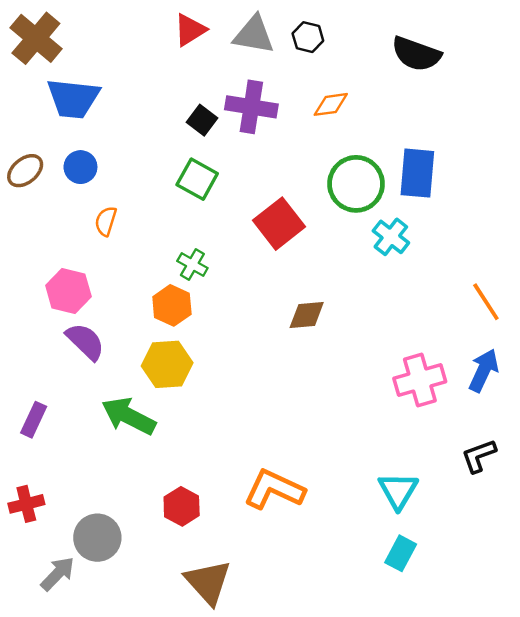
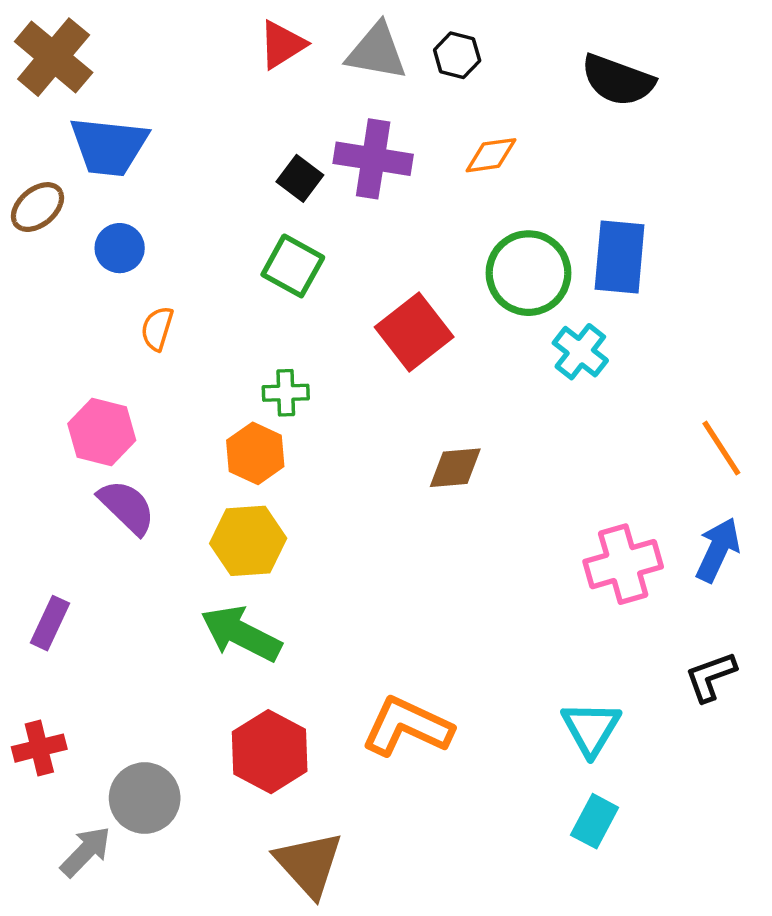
brown ellipse: (25, 171) -> (37, 207), moved
green cross: (192, 264) -> (286, 393), turned -32
green arrow: (129, 416) -> (241, 634), moved
red hexagon: (182, 506) -> (270, 752), size x1.4

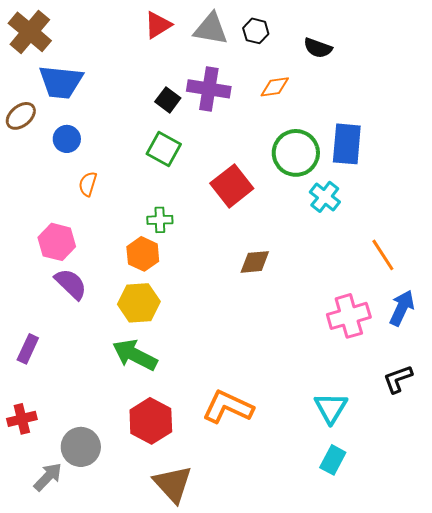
black semicircle: (618, 80) -> (318, 48), moved, size x0.7
orange line: (721, 448) -> (383, 255), moved

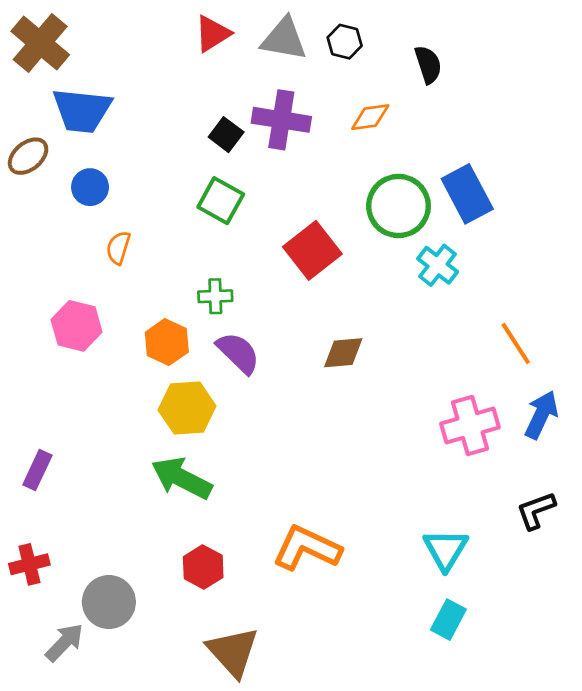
black semicircle: (318, 48) -> (428, 65), turned -128
blue rectangle: (347, 144) -> (467, 194), turned -33
orange hexagon: (143, 254) -> (167, 342), moved
purple semicircle: (71, 284) -> (238, 353), moved
red hexagon: (151, 421) -> (203, 567), size x0.7

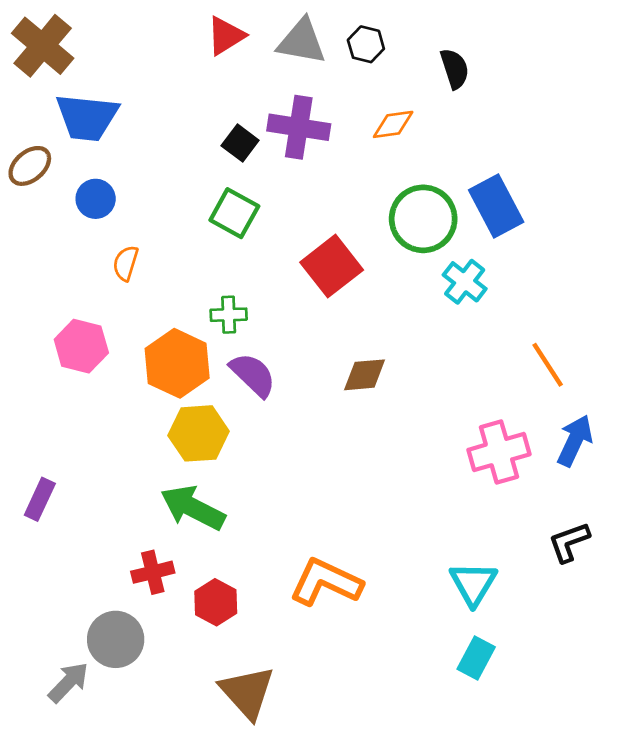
orange hexagon: (167, 342) -> (177, 363), size x1.4
red cross: (29, 564) -> (153, 572), moved

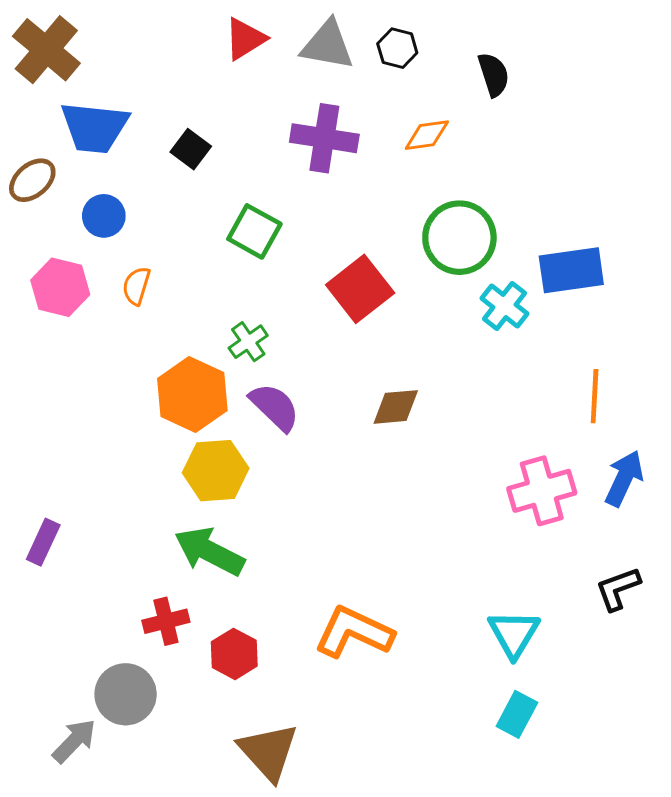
black square: (240, 143) -> (191, 149), moved
blue rectangle: (496, 206) -> (571, 270), moved, turned -70
green cross: (229, 315) -> (248, 342), turned -33
pink hexagon: (81, 346) -> (60, 287), moved
orange line: (548, 365) -> (595, 396), turned 36

